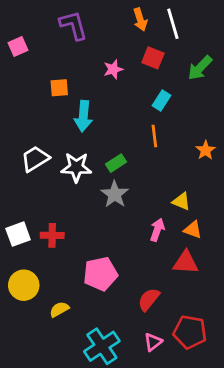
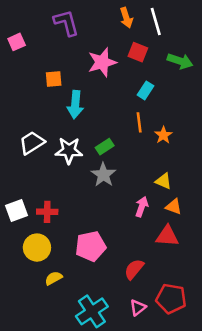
green arrow: (200, 68) -> (180, 61), turned -115
pink star: (113, 69) -> (102, 62), size x1.6
orange star: (206, 150) -> (163, 135), moved
yellow circle: (24, 285) -> (37, 248), moved

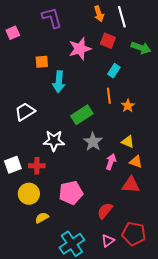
green rectangle: (105, 147) -> (82, 115), size x1.5
white star: (69, 150) -> (54, 141), moved
gray star: (103, 175) -> (93, 142), moved

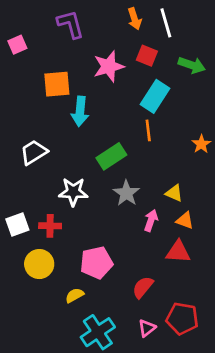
orange square: (42, 62) -> (57, 84), size x1.5
cyan rectangle: (114, 71) -> (155, 96), size x1.6
orange star: (128, 106) -> (201, 144), moved
yellow semicircle: (42, 218) -> (75, 295), moved

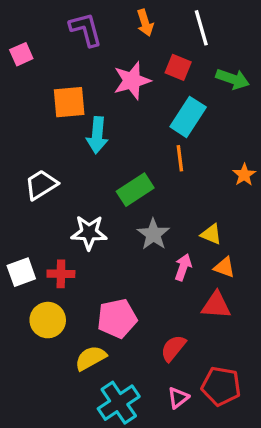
orange arrow: (135, 19) -> (145, 23), moved
yellow semicircle: (75, 295) -> (91, 358), size x1.4

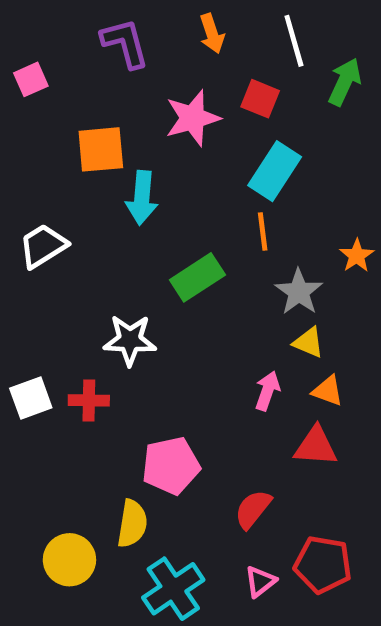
green arrow: (233, 79) -> (345, 82), moved, turned -84
white trapezoid: (41, 185) -> (43, 246), moved
gray star: (153, 234) -> (299, 292), moved
yellow circle: (48, 320) -> (69, 560), moved
yellow semicircle: (91, 358) -> (132, 524), turned 128

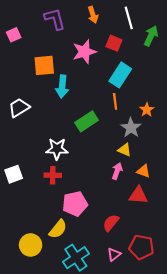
orange star: (357, 256) -> (147, 110), moved
yellow triangle: (308, 343) -> (125, 150), moved
red cross: (89, 400) -> (53, 175), moved
yellow semicircle: (132, 524) -> (58, 229), turned 30

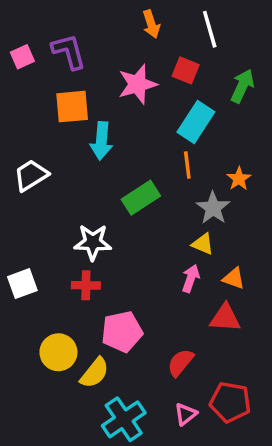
purple L-shape: (55, 19) -> (69, 52), moved
green arrow: (151, 36) -> (242, 86), moved
yellow circle: (31, 245) -> (58, 352), moved

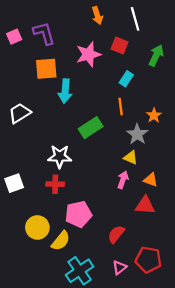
cyan rectangle: (196, 122) -> (126, 79), size x0.6

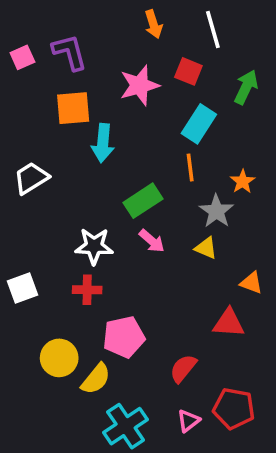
cyan rectangle: (126, 79) -> (199, 124), size x1.5
pink arrow: (123, 180) -> (152, 241), moved, turned 112
orange triangle: (151, 180) -> (251, 283), moved

